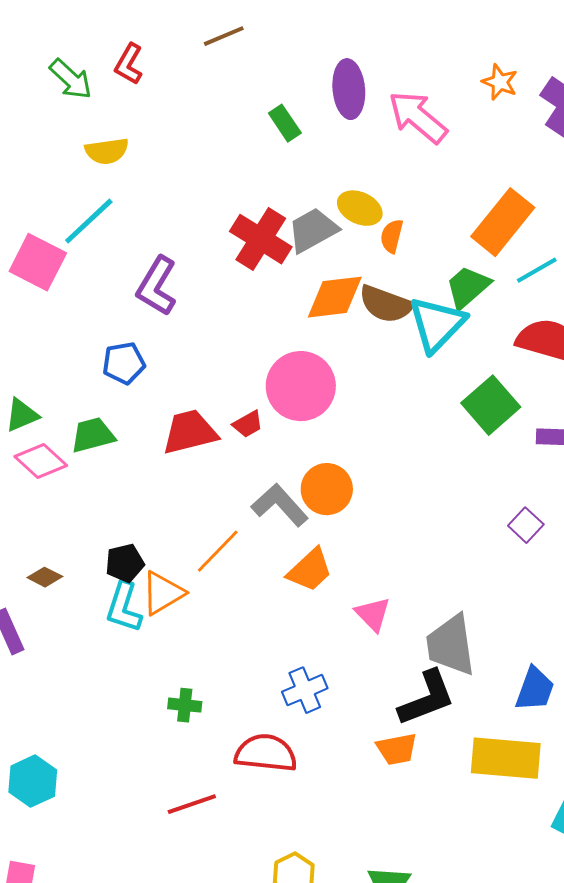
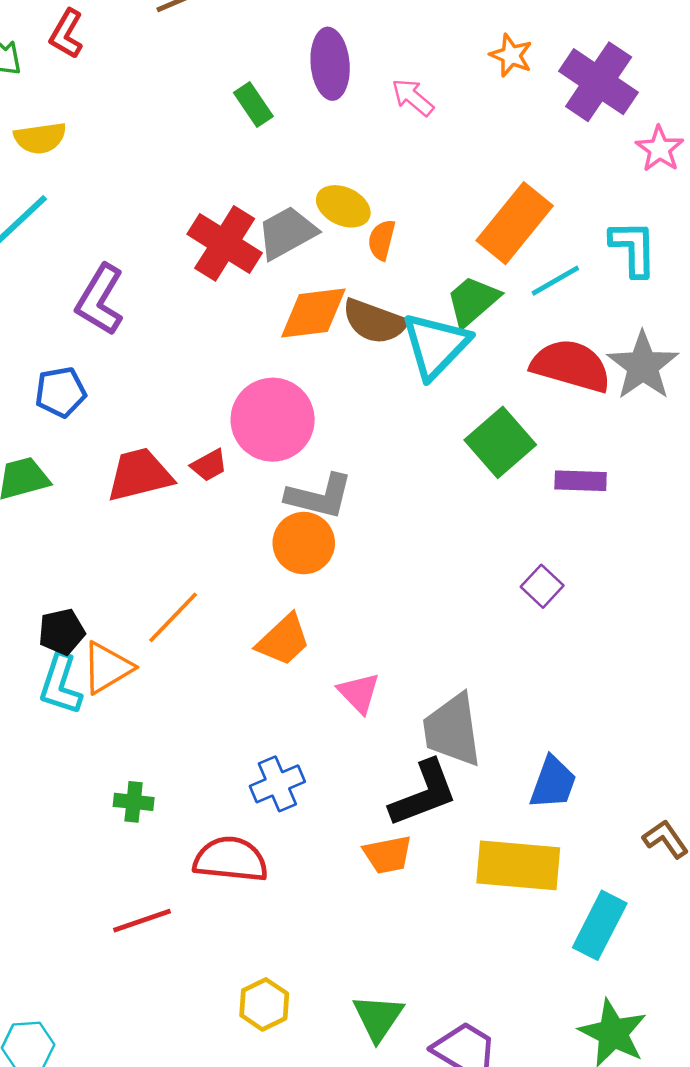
pink arrow: (418, 117) -> (413, 97), size x0.6
gray L-shape: (280, 505) -> (319, 496), moved, turned 146

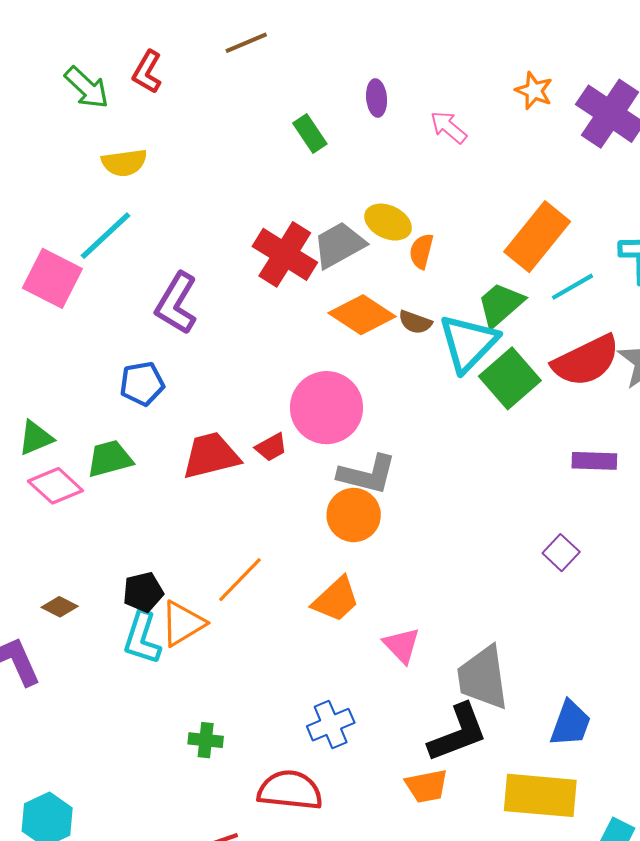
purple ellipse: (330, 64) -> (377, 98), size x0.6
orange diamond: (313, 313) -> (362, 315), turned 40
brown semicircle: (374, 321) -> (415, 322), size x0.6
red semicircle: (571, 366) -> (586, 361), turned 138
green square: (500, 442) -> (510, 378), moved

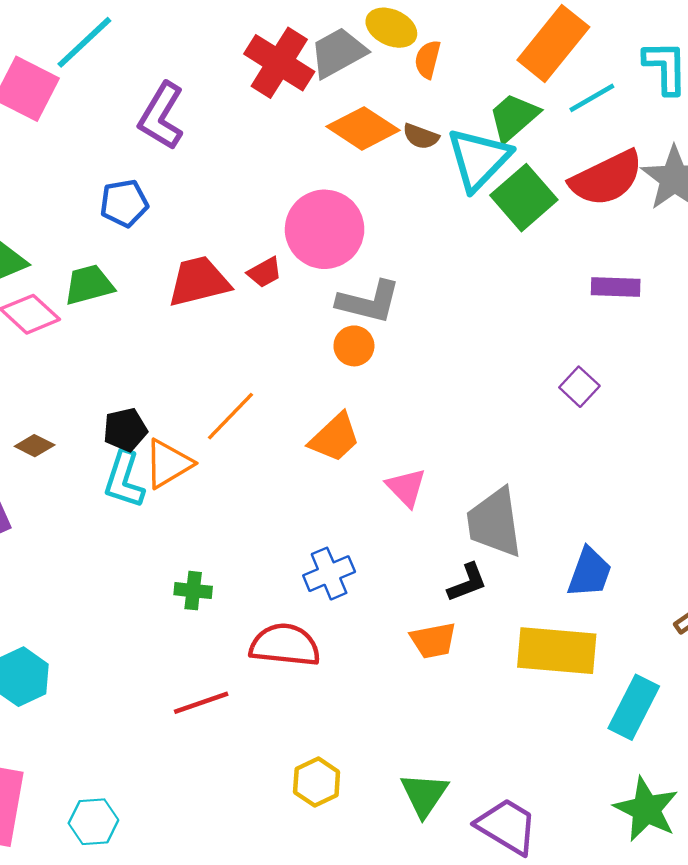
orange circle: (354, 515) -> (354, 346), size x0.7
black L-shape: (458, 733) -> (467, 583), size x0.6

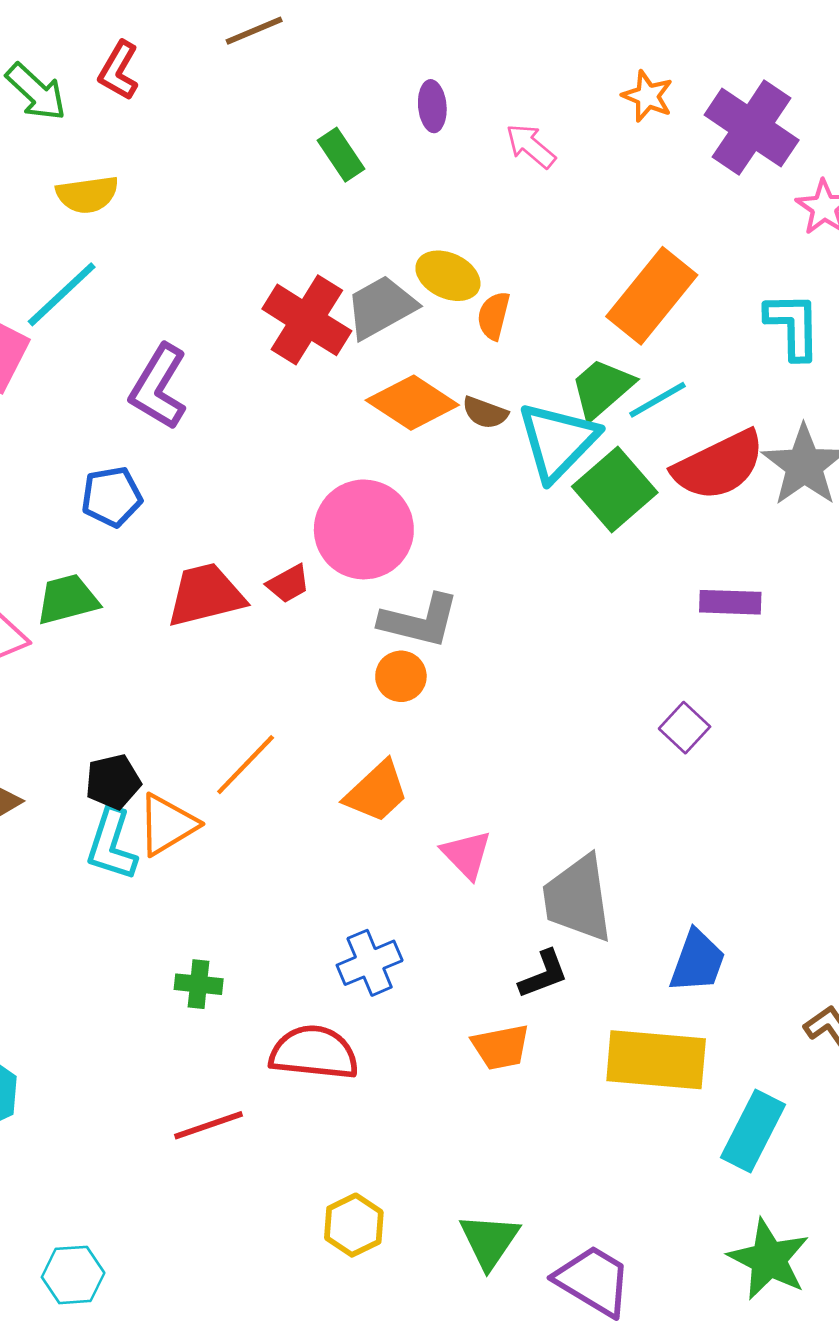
cyan line: (592, 98) -> (657, 400), moved

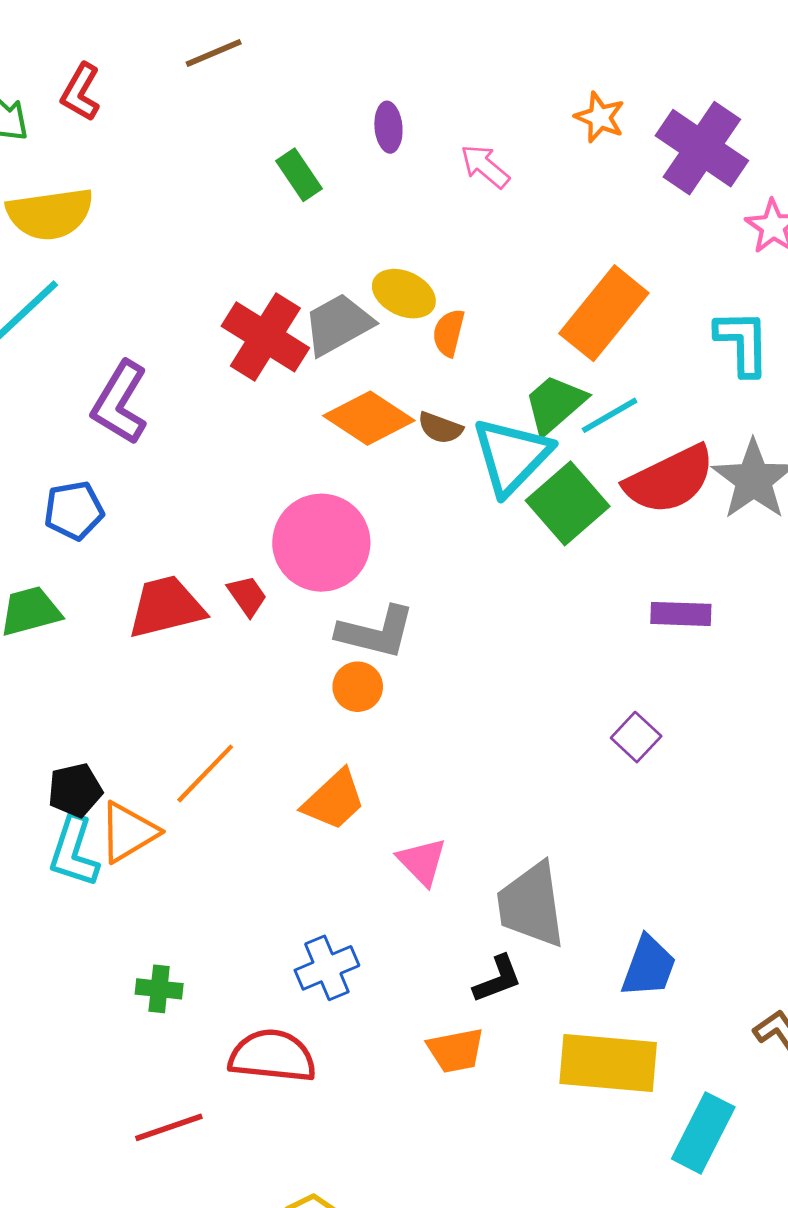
yellow semicircle: (87, 195) -> (50, 214), size x1.4
red trapezoid: (288, 584) -> (247, 596), turned -96

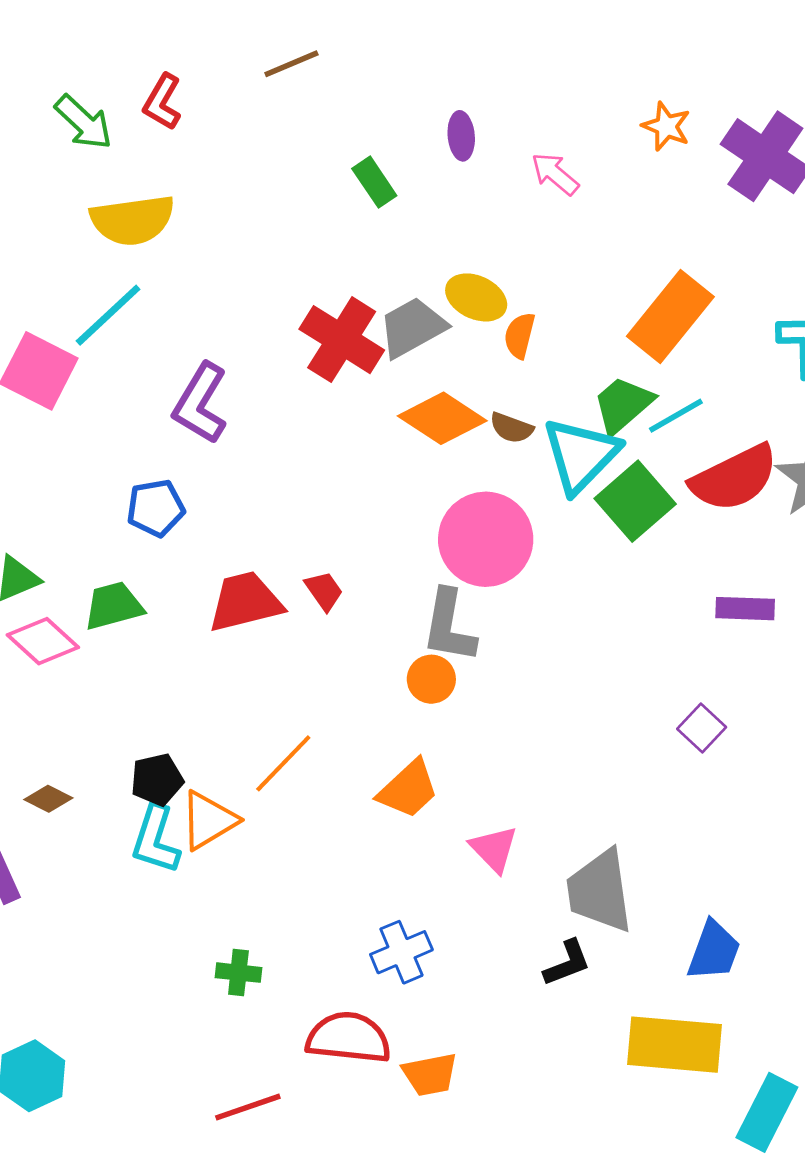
pink circle: (321, 543) -> (486, 539), moved
gray L-shape: (376, 632) -> (449, 626), turned 86
orange trapezoid: (456, 1050) -> (430, 1074), moved

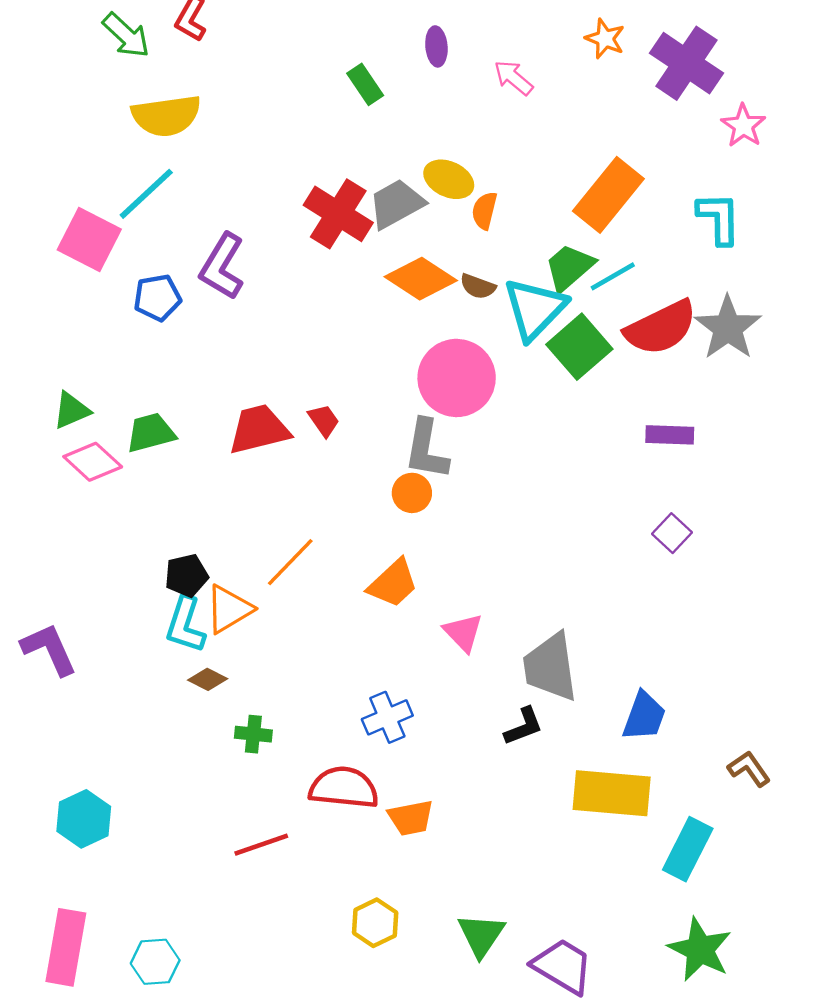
blue pentagon: (156, 508) -> (157, 298), moved
purple square: (702, 728) -> (672, 533), moved
brown diamond: (48, 799) -> (208, 679), moved

